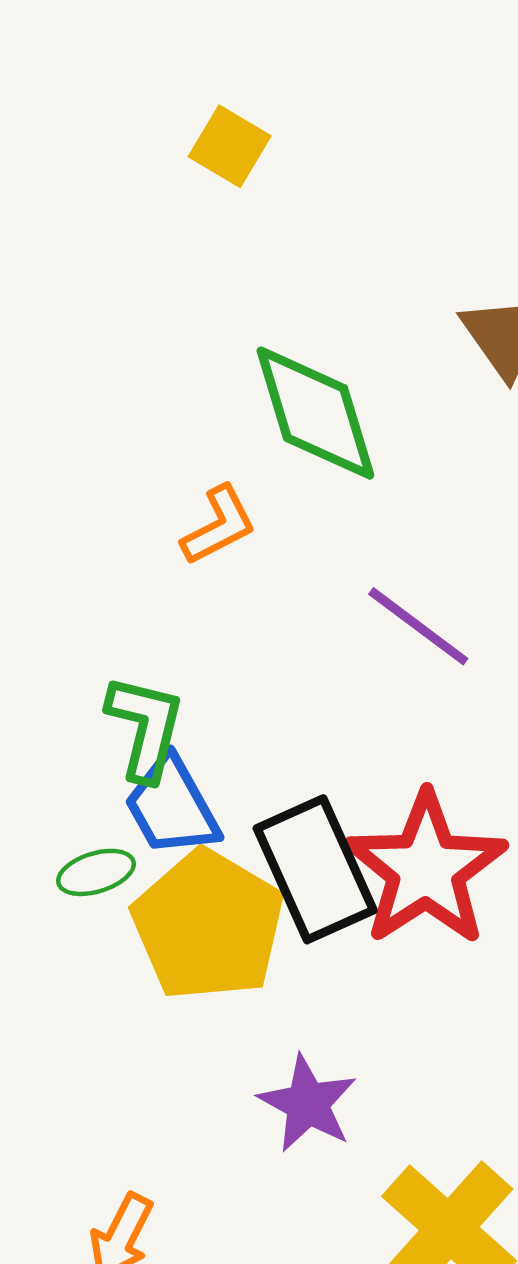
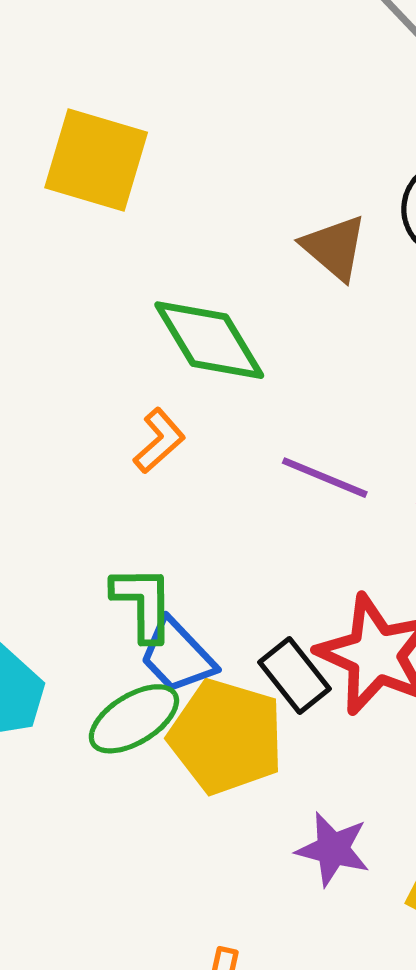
yellow square: (230, 146) -> (96, 160), size x1.8
black rectangle: (315, 869) -> (295, 676), size x0.7
green ellipse: (96, 872) -> (134, 719), size x1.6

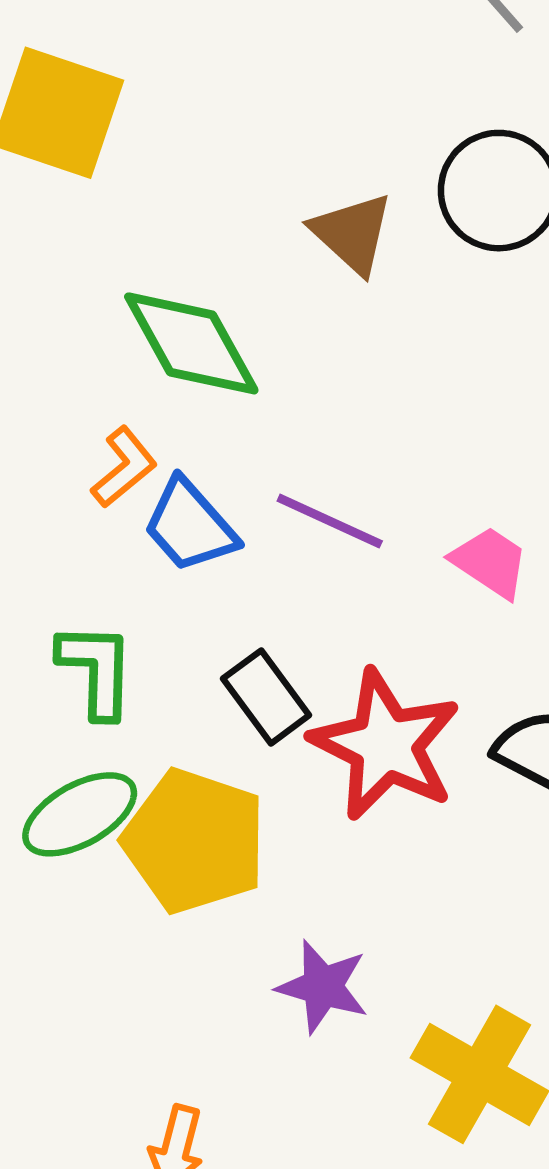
blue trapezoid: (177, 656) -> (190, 526), moved
black rectangle: (295, 676) -> (266, 697), moved

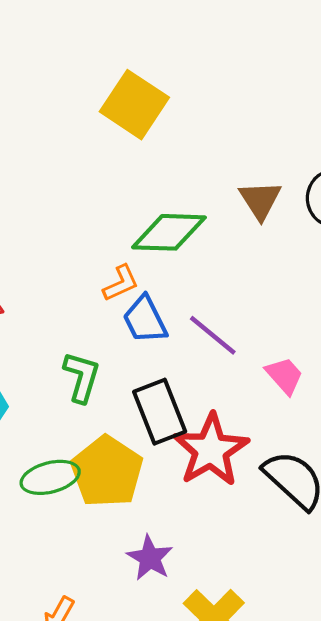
green diamond: (191, 343) -> (169, 232), turned -74
black rectangle: (266, 697) -> (160, 412), size x1.4
green ellipse: (80, 814) -> (50, 477), moved

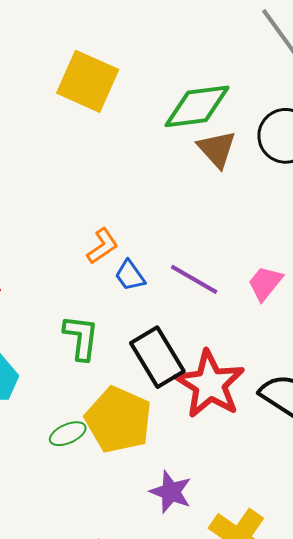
green diamond: (169, 232) -> (197, 106), moved
blue trapezoid: (145, 320) -> (130, 276), size x0.7
pink trapezoid: (284, 376) -> (265, 283), moved, turned -90
green ellipse: (50, 477) -> (68, 434), size x0.7

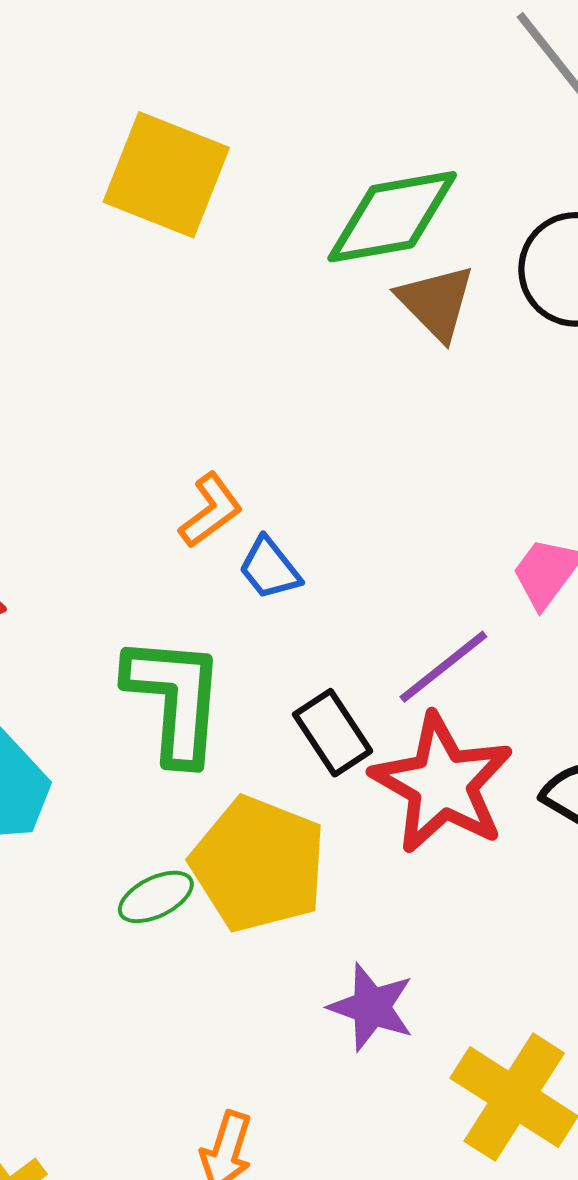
purple line: (194, 279) -> (443, 667), moved, turned -66
green L-shape: (81, 337) -> (175, 699), size x1.4
black rectangle: (157, 357) -> (333, 733), size x0.7

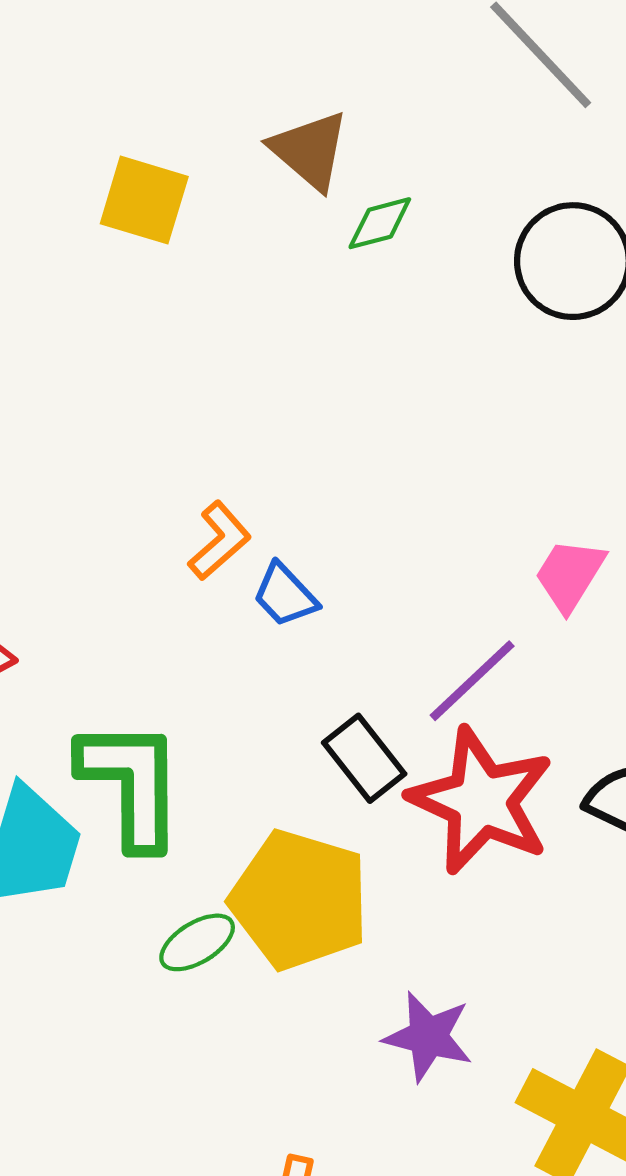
yellow square: (166, 175) -> (144, 200), size x0.7
green diamond: (392, 217) -> (380, 223), size x0.5
brown triangle: (436, 302) -> (310, 150), moved
green L-shape: (175, 699) -> (131, 784), moved

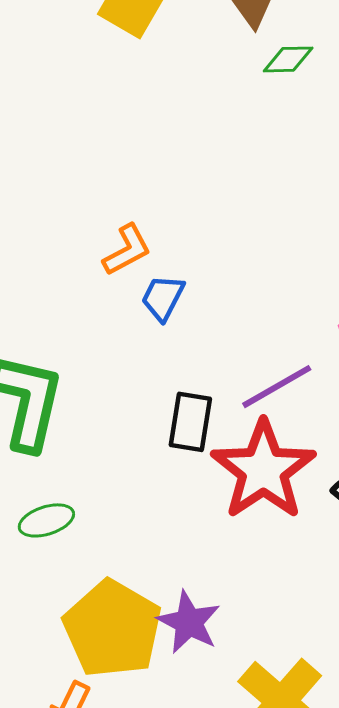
blue trapezoid: (285, 595) -> (163, 298), turned 57
black rectangle: (364, 758) -> (190, 422), turned 34
yellow pentagon: (300, 900) -> (113, 629), moved

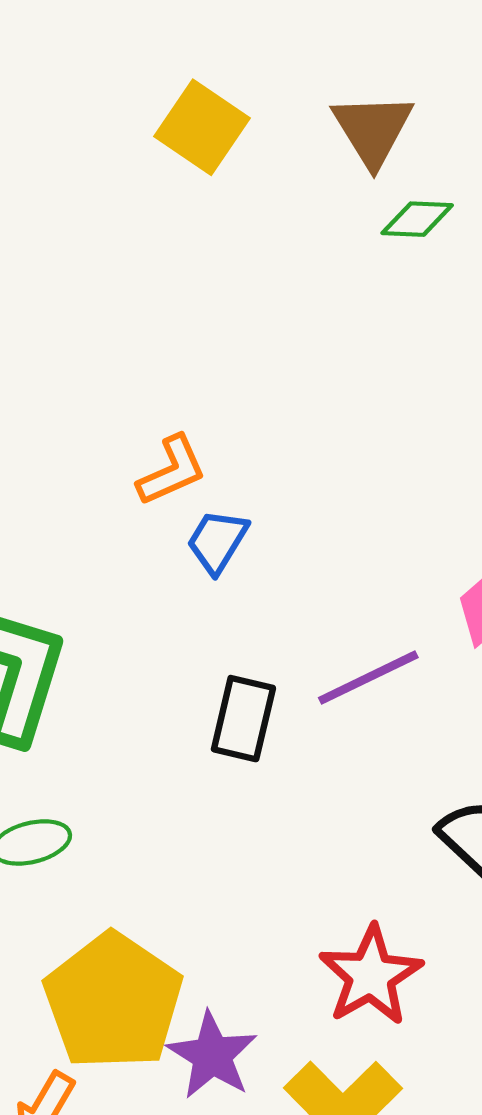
red star: (263, 470) -> (371, 976), moved, size x0.7
purple star: (189, 622) -> (212, 1055), moved

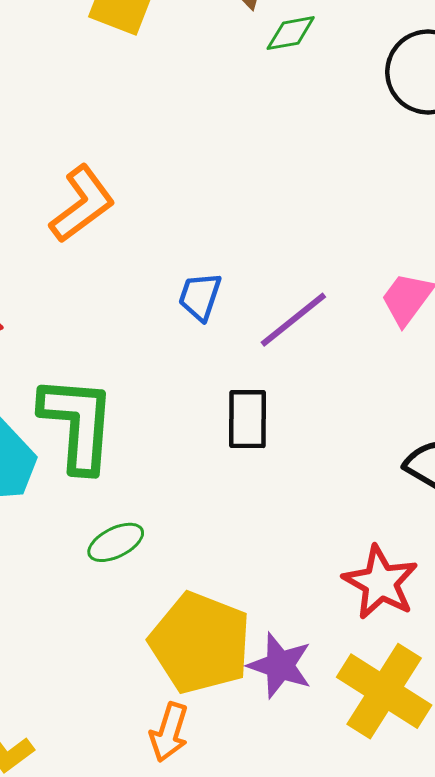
orange L-shape: (172, 471) -> (82, 204), moved, size x1.4
purple line: (368, 678) -> (293, 320), moved

